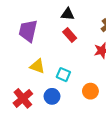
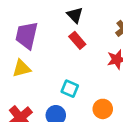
black triangle: (68, 14) -> (75, 15), turned 40
yellow triangle: (37, 66) -> (22, 68), moved, turned -35

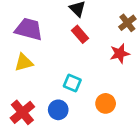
purple trapezoid: (27, 35) -> (29, 29), turned 92

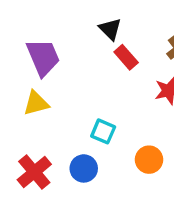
purple trapezoid: (29, 29) -> (43, 57), turned 52
red rectangle: (80, 34) -> (126, 57), moved

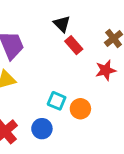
orange circle: (149, 160) -> (80, 109), moved

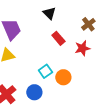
red rectangle: (74, 45) -> (58, 38), moved
cyan square: (57, 101) -> (45, 71), turned 32

